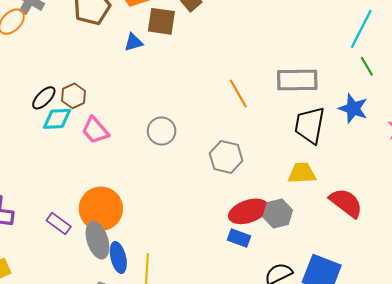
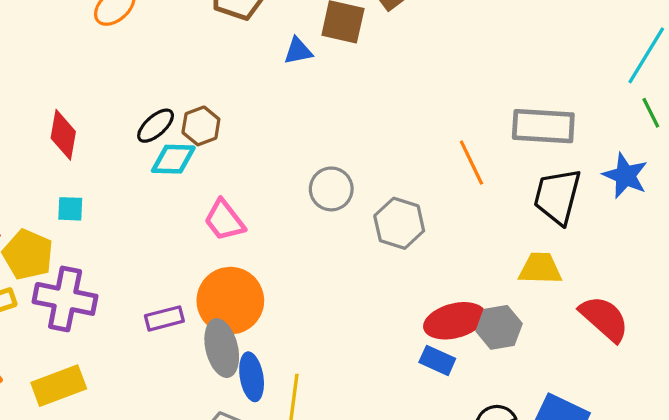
orange line: (238, 94) -> (471, 163), moved
pink trapezoid: (95, 130) -> (224, 220), moved
gray hexagon: (226, 157) -> (399, 223), moved
purple rectangle: (59, 223) -> (164, 318), turned -55

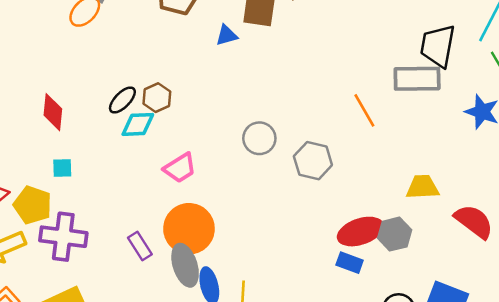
black trapezoid: (557, 196) -> (438, 46), moved
pink trapezoid: (224, 220) -> (180, 168), turned -80
purple rectangle: (164, 318) -> (140, 246), turned 76

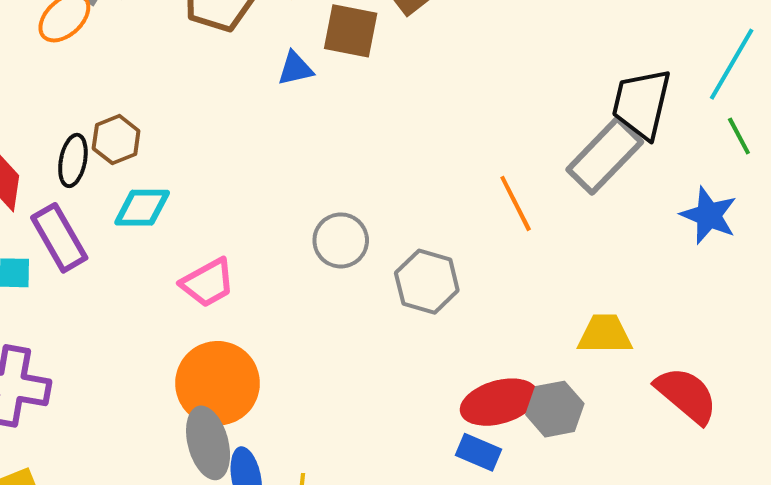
gray rectangle: (417, 79) -> (605, 156), turned -48
brown hexagon: (157, 98) -> (116, 140), moved
black ellipse: (122, 100) -> (73, 160), moved, turned -36
purple rectangle: (140, 246) -> (59, 238), moved, size x1.4

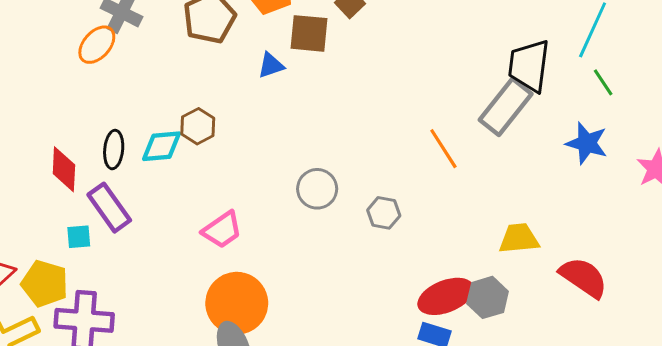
brown hexagon: (116, 140) -> (198, 126), moved
cyan diamond: (142, 208) -> (162, 146), moved
gray hexagon: (427, 282) -> (384, 213), size x0.7

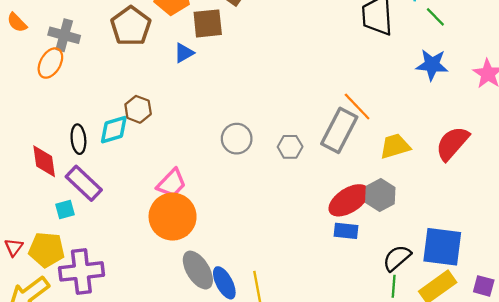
gray rectangle: (506, 107) -> (339, 130), moved
orange line: (443, 149) -> (357, 106), moved
red semicircle: (584, 277) -> (452, 143), moved, turned -72
orange circle: (237, 303) -> (173, 217), moved

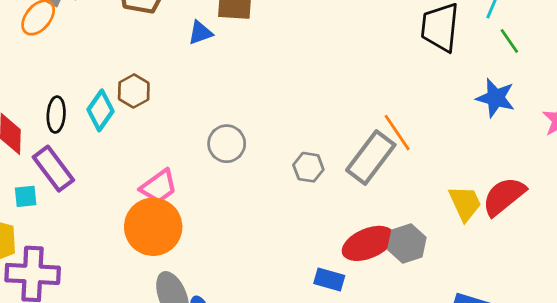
cyan diamond: (114, 130) -> (100, 110), turned -48
gray circle: (237, 139) -> (227, 144), moved
yellow trapezoid: (395, 146) -> (465, 203), moved, turned 72
blue rectangle: (346, 231) -> (329, 279), moved

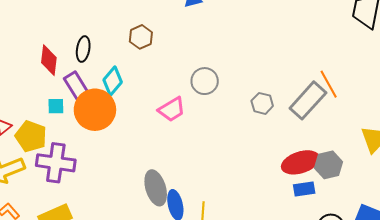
cyan diamond: (100, 110) -> (113, 81), moved
pink trapezoid: (159, 187) -> (172, 109), moved
orange circle: (153, 227) -> (95, 110), moved
blue rectangle: (329, 279) -> (304, 189), moved, turned -30

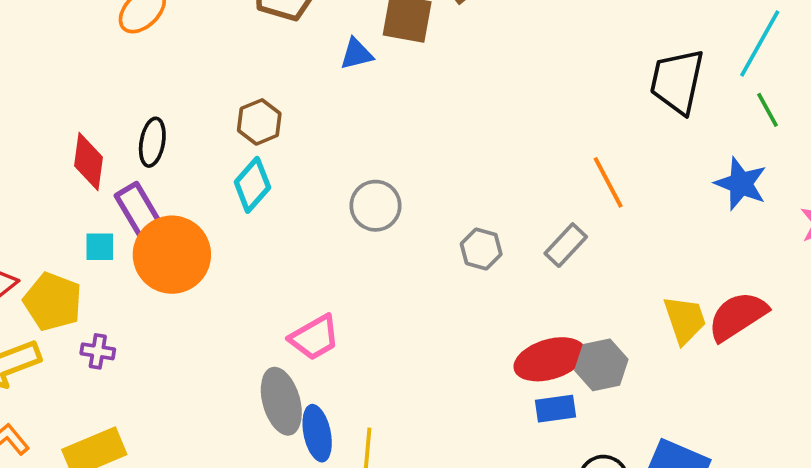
cyan diamond: (113, 81) -> (252, 185), moved
orange line: (329, 84) -> (608, 182), moved
gray rectangle: (308, 100) -> (566, 245), size x0.6
pink trapezoid: (172, 109) -> (314, 337), moved
purple cross: (56, 163) -> (98, 351), size x0.5

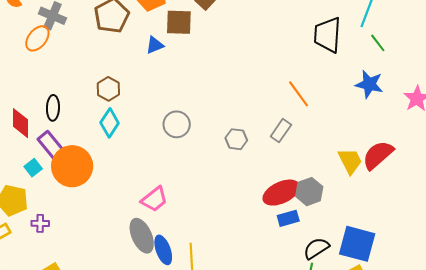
cyan square: (100, 247) -> (33, 168), turned -30

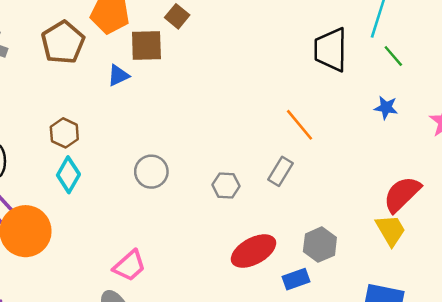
blue star: (369, 84) -> (386, 108), size x0.7
yellow trapezoid: (350, 161) -> (391, 230), moved
red ellipse: (281, 193) -> (253, 251), moved

